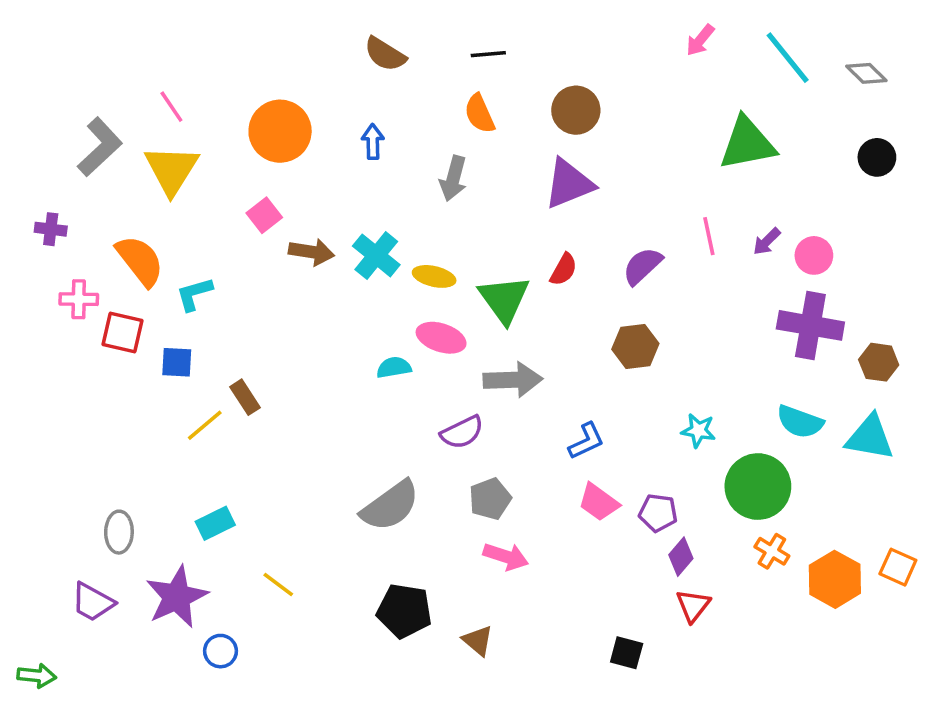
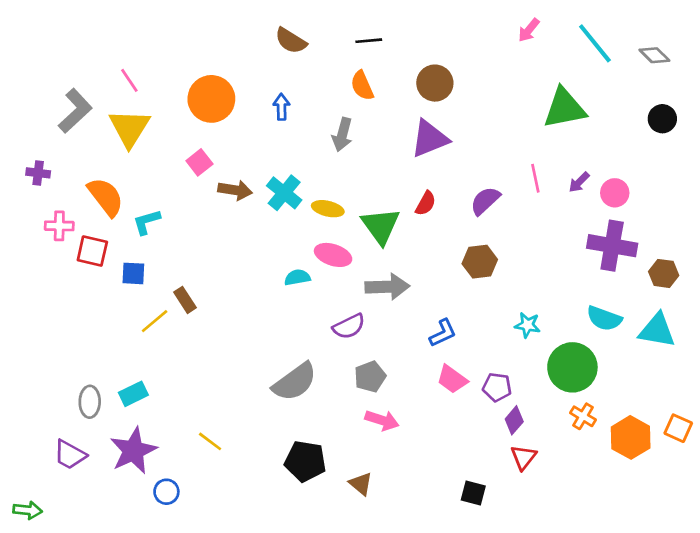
cyan rectangle: (215, 523) -> (133, 394), moved

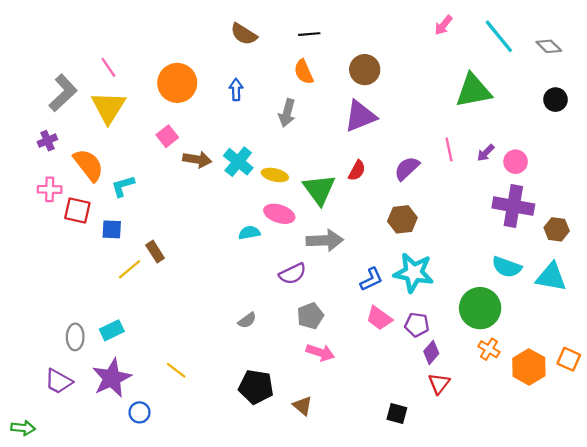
purple cross: (38, 173) -> (47, 141), moved, turned -30
cyan star: (527, 325) -> (414, 273), moved, size x1.8
gray semicircle: (295, 382) -> (247, 320), size x0.5

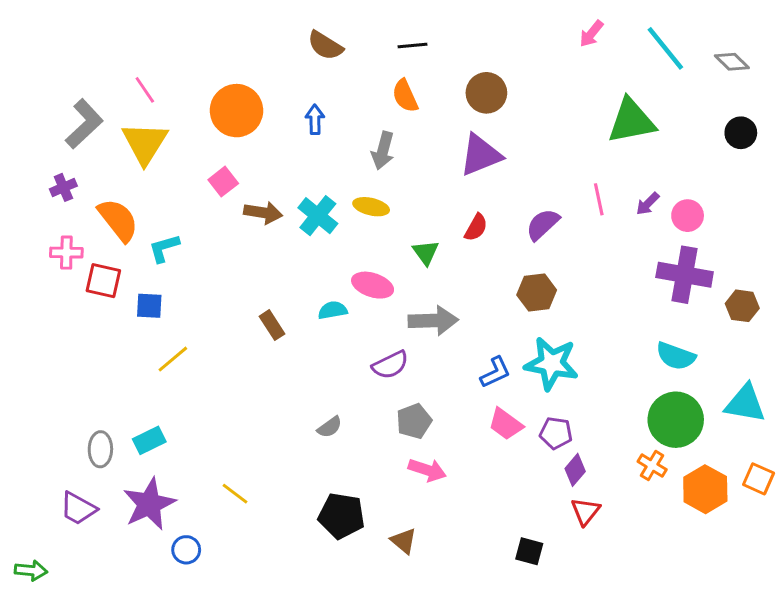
yellow ellipse: (275, 175) -> (371, 207), moved
green triangle: (319, 189) -> (426, 253), size x0.6
brown rectangle: (155, 252) -> (272, 325), moved
cyan triangle: (551, 277) -> (745, 403), moved
green circle: (480, 308) -> (676, 420), moved

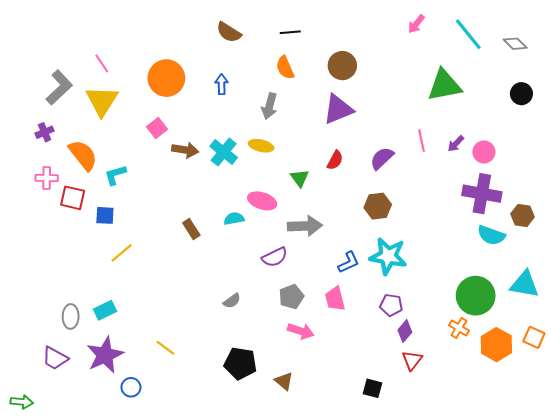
cyan semicircle: (676, 356) -> (491, 235), moved
pink trapezoid: (506, 424) -> (335, 299), moved, turned 40

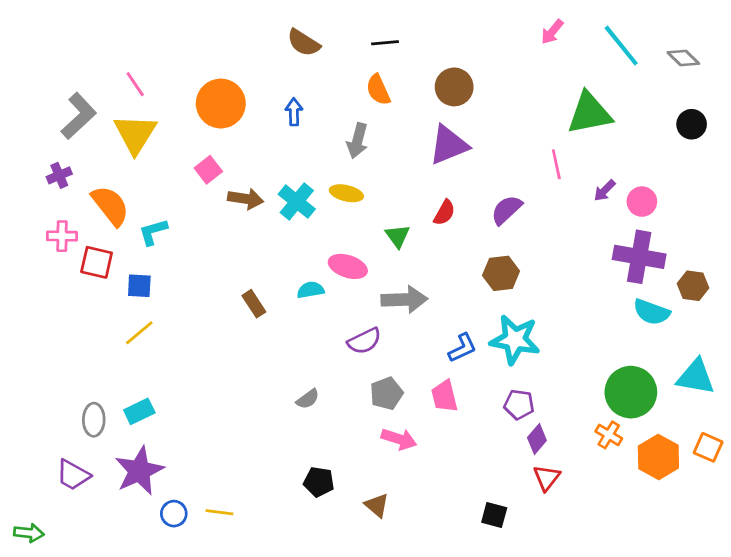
pink line: (421, 141) -> (556, 164), moved
yellow line: (122, 253) -> (139, 333), moved
yellow line: (165, 348) -> (219, 512), moved, turned -30
black pentagon: (240, 363) -> (319, 482), size x0.7

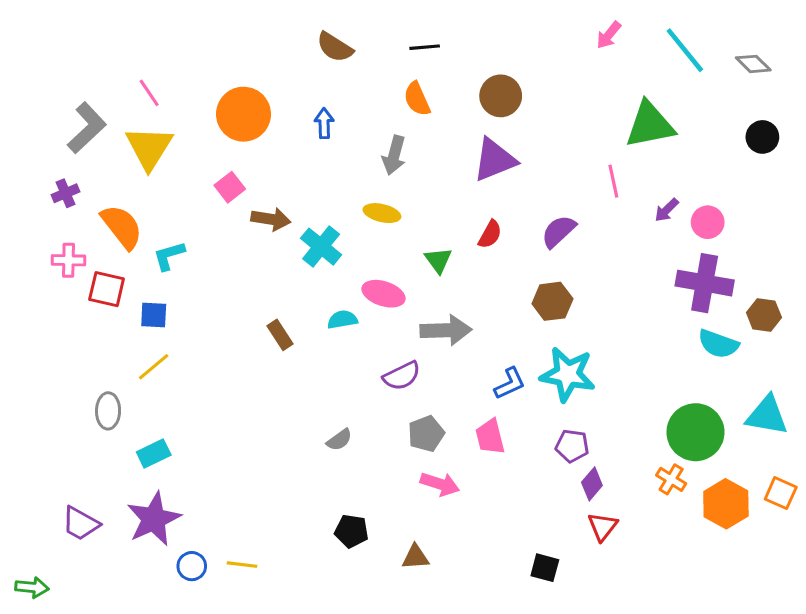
cyan cross: (297, 202) -> (321, 247), moved
gray ellipse: (94, 420) -> (108, 411), moved
brown triangle: (377, 505) -> (415, 557), turned -44

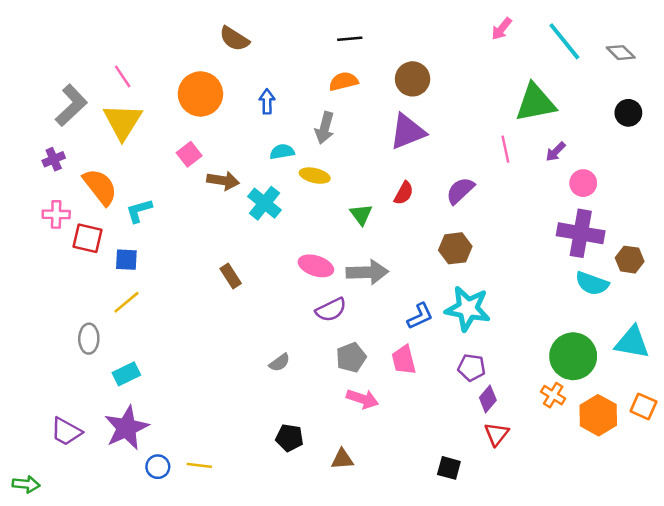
brown semicircle: (335, 47) -> (234, 39), moved
orange semicircle: (417, 99) -> (344, 81), turned 100
purple arrow: (667, 210) -> (556, 152), moved
pink ellipse: (383, 294) -> (316, 266), moved
cyan semicircle: (342, 320) -> (282, 152), moved

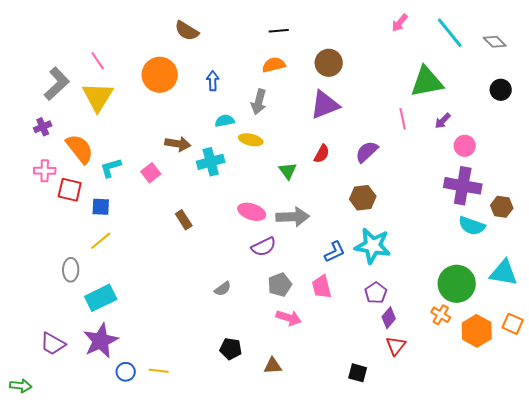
pink square: (189, 154) -> (151, 173), moved
cyan cross: (264, 203) -> (211, 162), turned 36
purple pentagon: (472, 368) -> (376, 293), turned 30
cyan rectangle: (126, 374) -> (101, 298), size x1.4

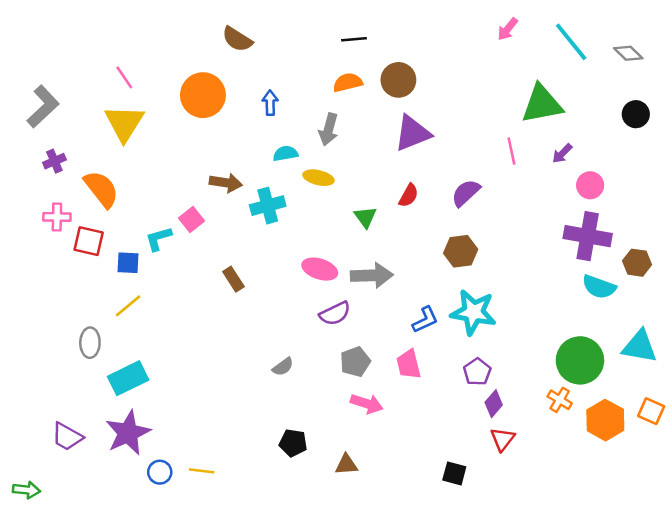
brown circle: (329, 63) -> (398, 80), moved
gray L-shape: (57, 84) -> (43, 107), moved
cyan L-shape: (111, 168) -> (159, 239), moved

